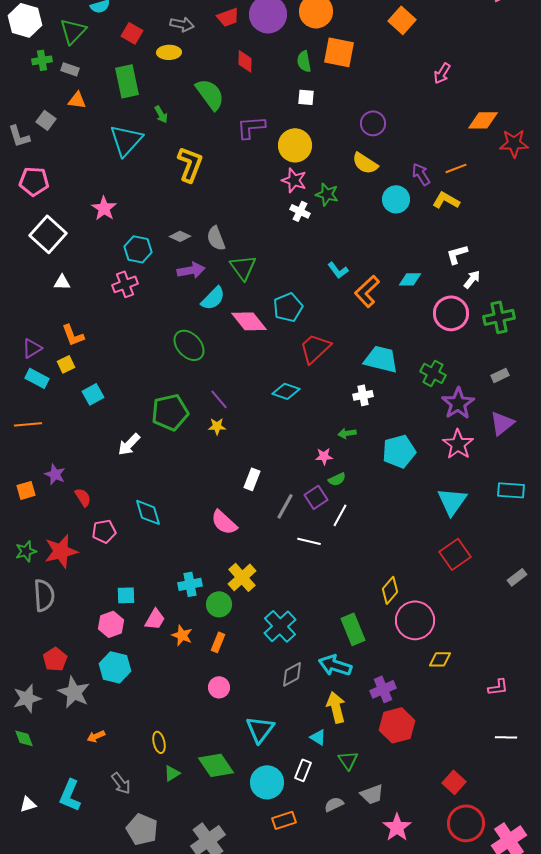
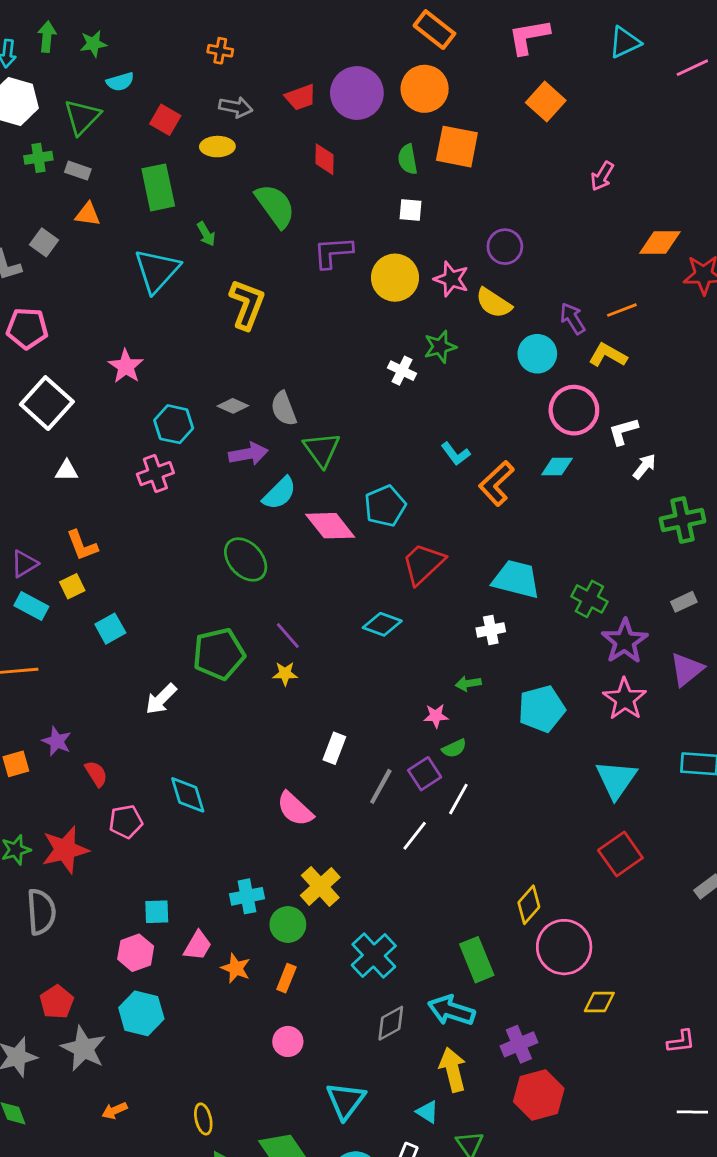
pink star: (294, 180) -> (451, 279), moved
green star: (327, 194) -> (440, 347), turned -30
pink circle: (451, 313) -> (574, 410), moved
white line: (309, 541) -> (415, 836), turned -65

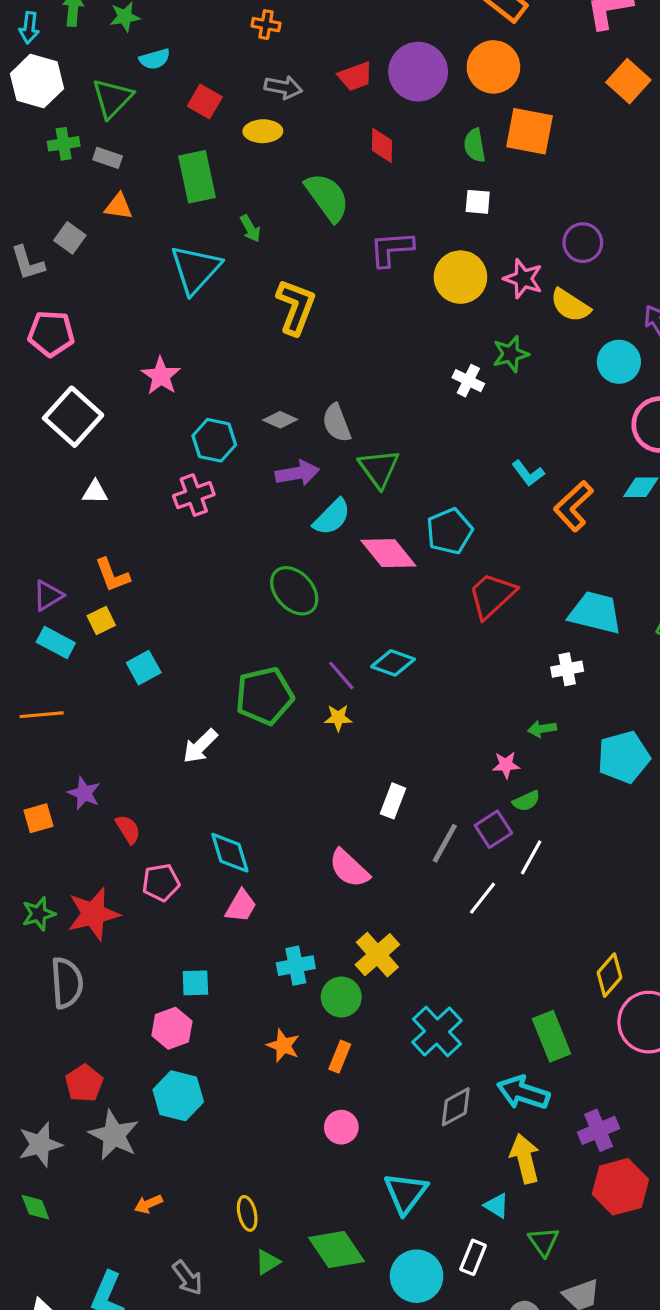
cyan diamond: (382, 624) -> (393, 663), moved
pink trapezoid: (198, 946) -> (241, 906), moved

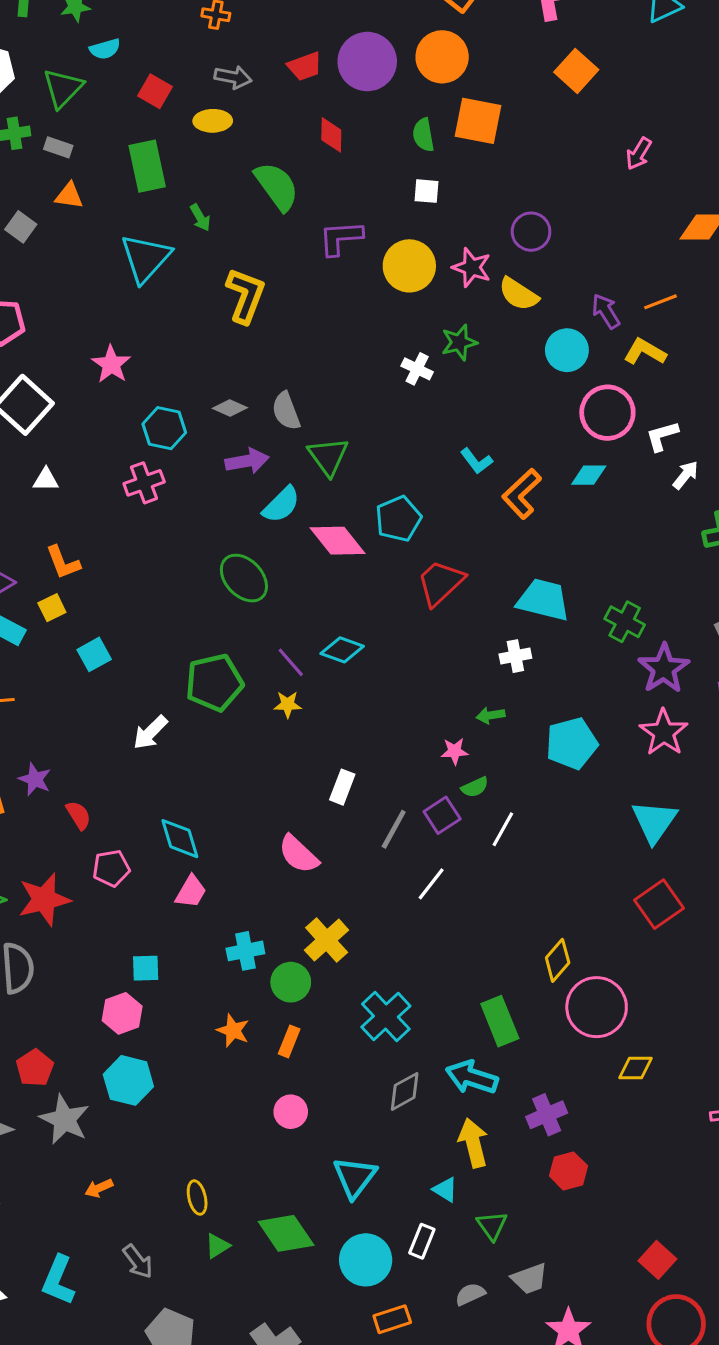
white line: (531, 857) -> (503, 829), moved
red hexagon: (620, 1187) -> (568, 1171), size x0.7

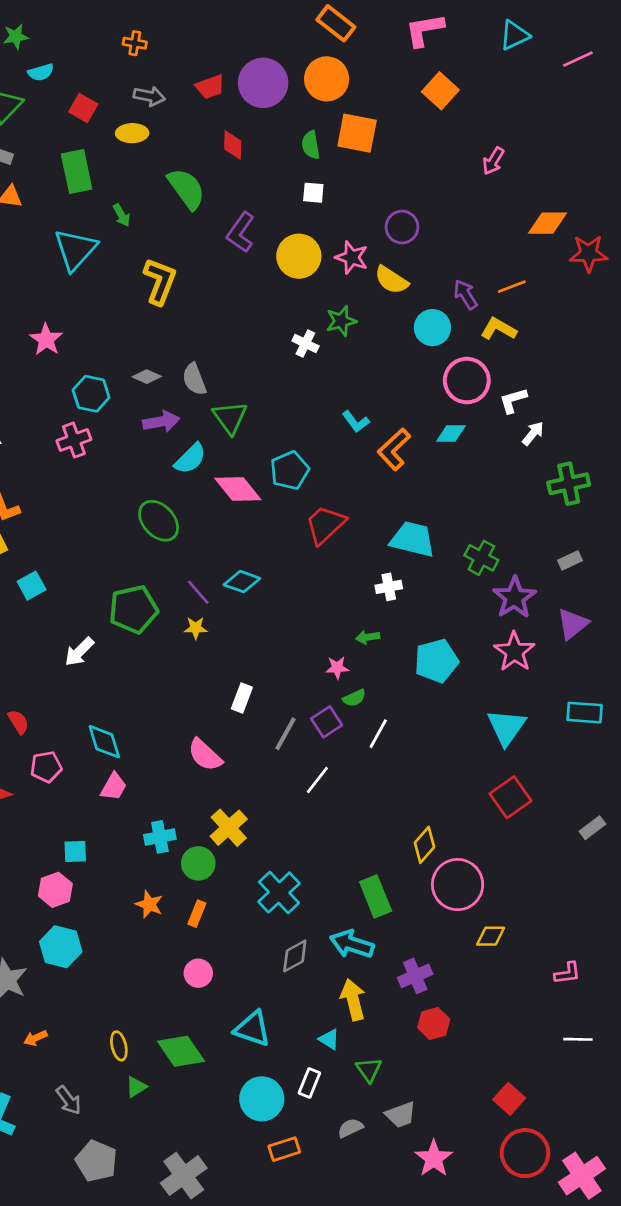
purple L-shape: (341, 238) -> (241, 232), turned -51
cyan triangle: (355, 1177) -> (253, 1029), turned -48
green diamond: (286, 1233) -> (181, 1051), moved

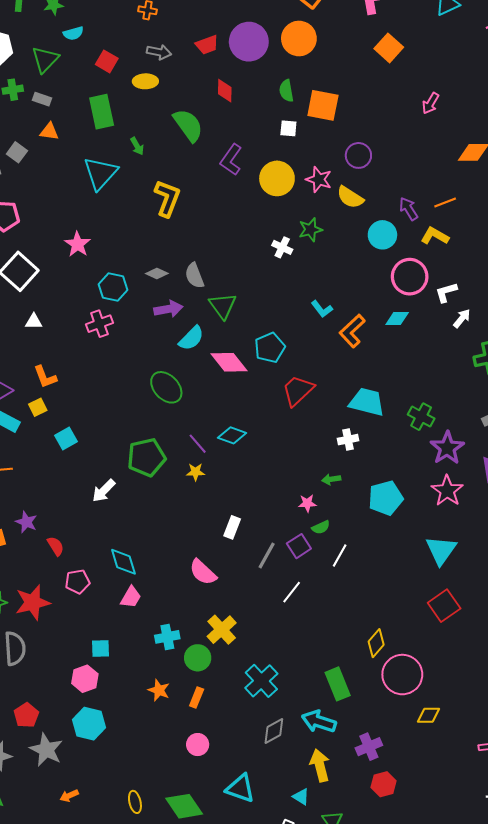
orange square: (357, 133) -> (323, 105), moved

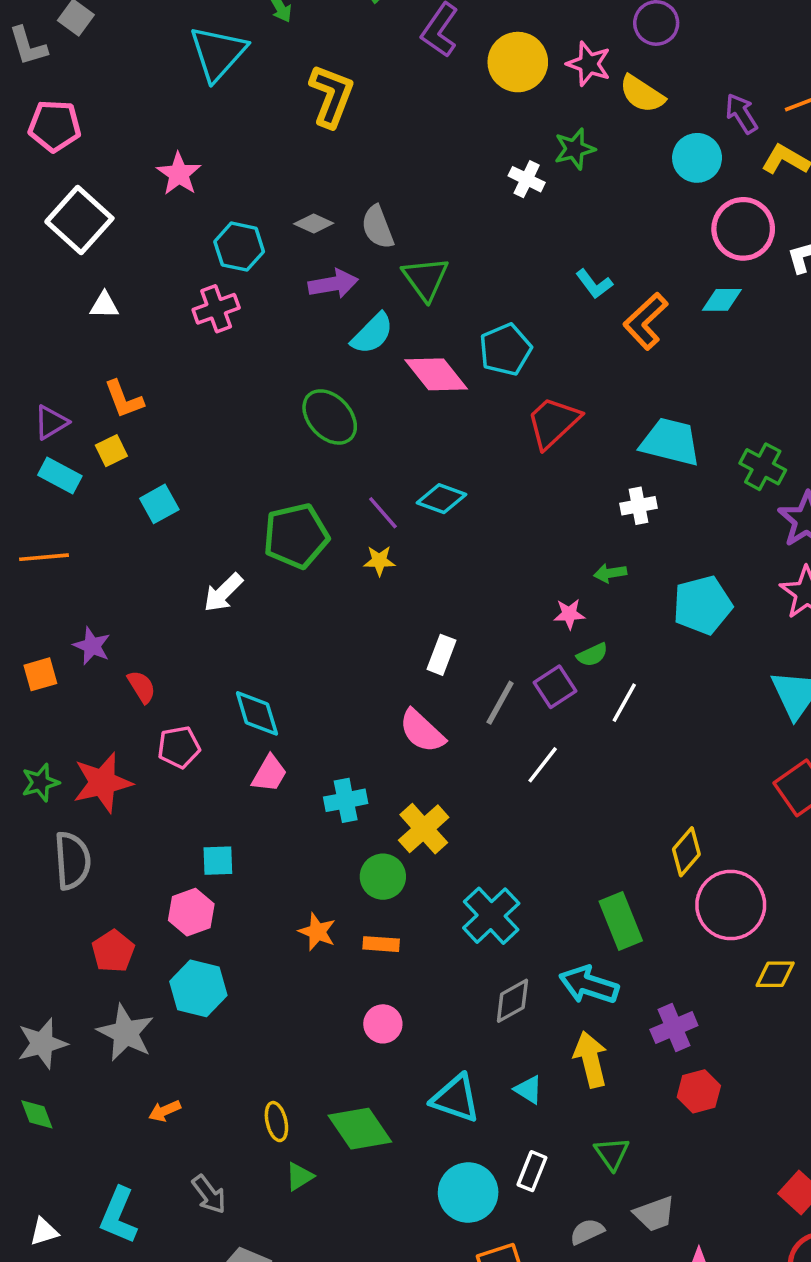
pink semicircle: (203, 572) -> (422, 731), moved
cyan cross: (167, 637) -> (346, 800), moved
orange rectangle: (197, 698) -> (381, 944), turned 72
red pentagon: (26, 715) -> (113, 951), moved
cyan triangle: (301, 797) -> (528, 1090), moved

